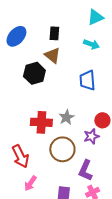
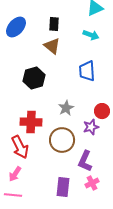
black hexagon: (34, 73) -> (34, 78), moved
red cross: (41, 122) -> (31, 122), moved
pink arrow: (30, 183) -> (15, 174), moved

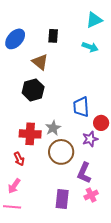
brown triangle: (52, 46) -> (40, 62), moved
blue trapezoid: (87, 71) -> (81, 107), moved
gray star: (66, 108) -> (53, 128), moved
red arrow: (20, 147) -> (19, 159), size x0.6

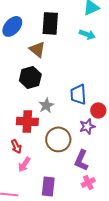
black rectangle: (53, 36) -> (50, 23), size x1.6
gray star: (53, 128) -> (46, 105), moved
pink arrow: (14, 186) -> (24, 164), moved
purple rectangle: (62, 199) -> (48, 186), moved

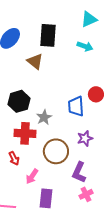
black hexagon: (30, 77) -> (19, 101), moved
red circle: (98, 110) -> (96, 94), moved
pink arrow: (24, 164) -> (32, 176), moved

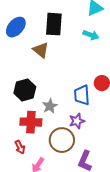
purple star: (85, 138) -> (77, 121), moved

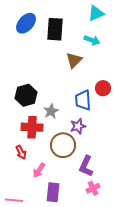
blue ellipse: (16, 27) -> (26, 23), moved
brown triangle: (41, 50) -> (74, 60), moved, turned 36

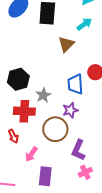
cyan arrow: (92, 40) -> (84, 24), turned -56

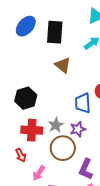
brown triangle: (66, 44) -> (63, 65), moved, turned -36
gray star: (43, 95) -> (56, 125), moved

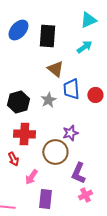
blue trapezoid: (83, 103) -> (71, 89), moved
gray star: (56, 125) -> (48, 100), moved

